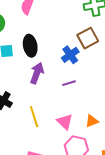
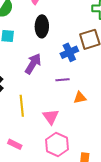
black ellipse: (30, 46) -> (42, 26), moved
orange triangle: (92, 121) -> (80, 98), moved

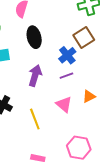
purple line: (63, 80) -> (66, 76), moved
pink triangle: (51, 117) -> (64, 104), moved

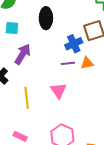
purple arrow: (35, 75) -> (23, 54), moved
orange triangle: (89, 96) -> (87, 63), moved

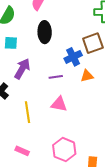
purple line: (68, 63) -> (56, 77), moved
pink triangle: (58, 91) -> (59, 104), turned -42

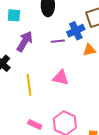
purple line: (56, 77) -> (58, 41), moved
pink rectangle: (22, 151) -> (35, 125), moved

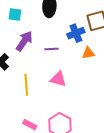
purple line: (58, 41) -> (51, 49), moved

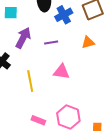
blue cross: (76, 33) -> (64, 15), moved

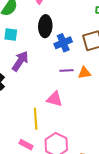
purple line: (51, 43) -> (66, 70), moved
yellow line: (30, 81) -> (36, 119), moved

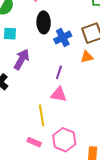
purple line: (66, 70) -> (59, 72), moved, turned -64
orange triangle: (84, 73) -> (87, 57), moved

